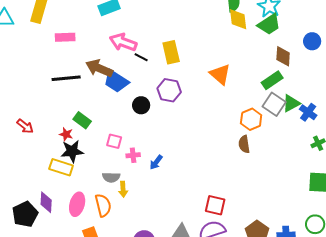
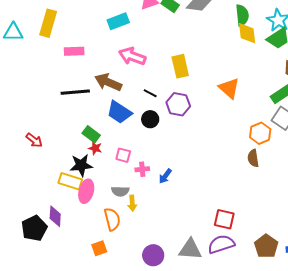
black line: (141, 57) -> (150, 93), moved
blue trapezoid: (116, 81) -> (119, 112), moved
red star: (66, 134) -> (95, 148), moved
pink ellipse: (77, 204) -> (86, 191), moved

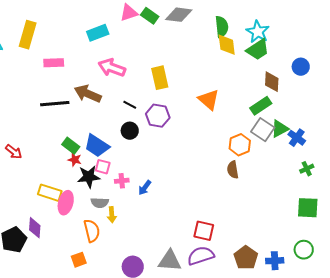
blue trapezoid: (119, 112) -> (97, 146), moved
black star: (81, 165) -> (89, 177), moved

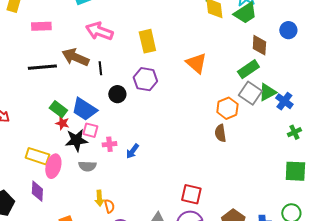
black line: (130, 105) -> (100, 68), moved, turned 56
yellow arrow: (112, 215) -> (99, 198), moved
purple diamond: (35, 228) -> (37, 191), moved
orange semicircle: (92, 231) -> (109, 206), moved, size x0.6

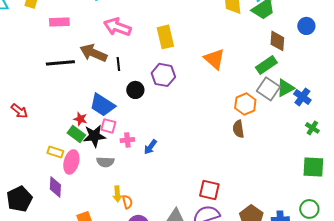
green rectangle: (58, 109) -> (76, 134), moved
green cross: (294, 132) -> (312, 128), turned -32
yellow rectangle: (37, 156) -> (55, 152), size x0.7

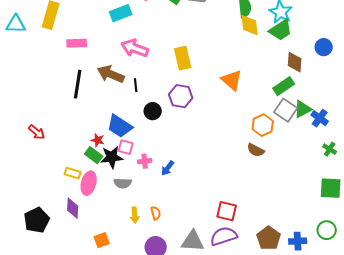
black line: (60, 63) -> (78, 84), turned -76
brown semicircle: (238, 129) -> (256, 150), turned -54
orange semicircle: (127, 202) -> (156, 213), moved

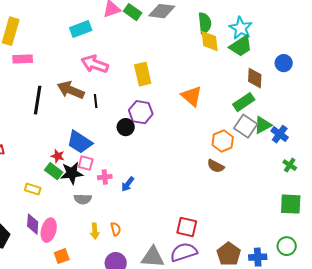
pink rectangle: (77, 43) -> (23, 59), moved
black circle: (153, 111) -> (126, 127), moved
pink ellipse: (89, 183) -> (49, 230), moved

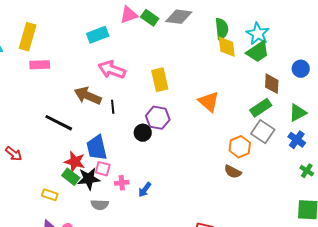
black line: (38, 100) -> (59, 123), moved, turned -72
green triangle: (263, 125) -> (298, 113), moved
blue trapezoid: (80, 142) -> (97, 148), turned 44
red star: (58, 156) -> (75, 162), size x1.5

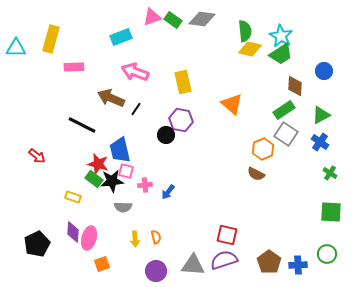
yellow diamond: (227, 47) -> (250, 49), turned -70
pink rectangle: (40, 65) -> (74, 67), moved
black line: (113, 107) -> (136, 109), turned 40

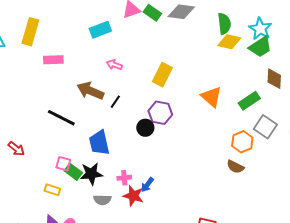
pink arrow: (135, 72) -> (114, 65), size x0.6
yellow rectangle: (183, 82) -> (162, 75), turned 40
green rectangle: (284, 110) -> (249, 101), moved
red star: (98, 164) -> (133, 196), moved
pink square: (126, 171) -> (63, 164), moved

